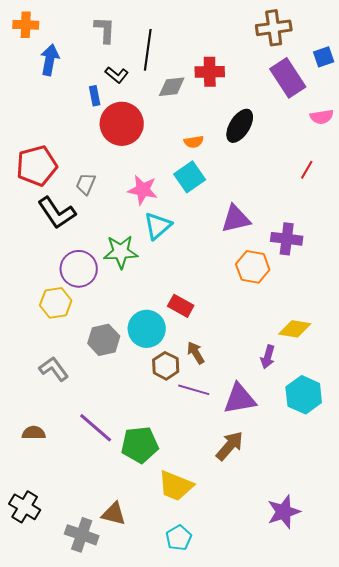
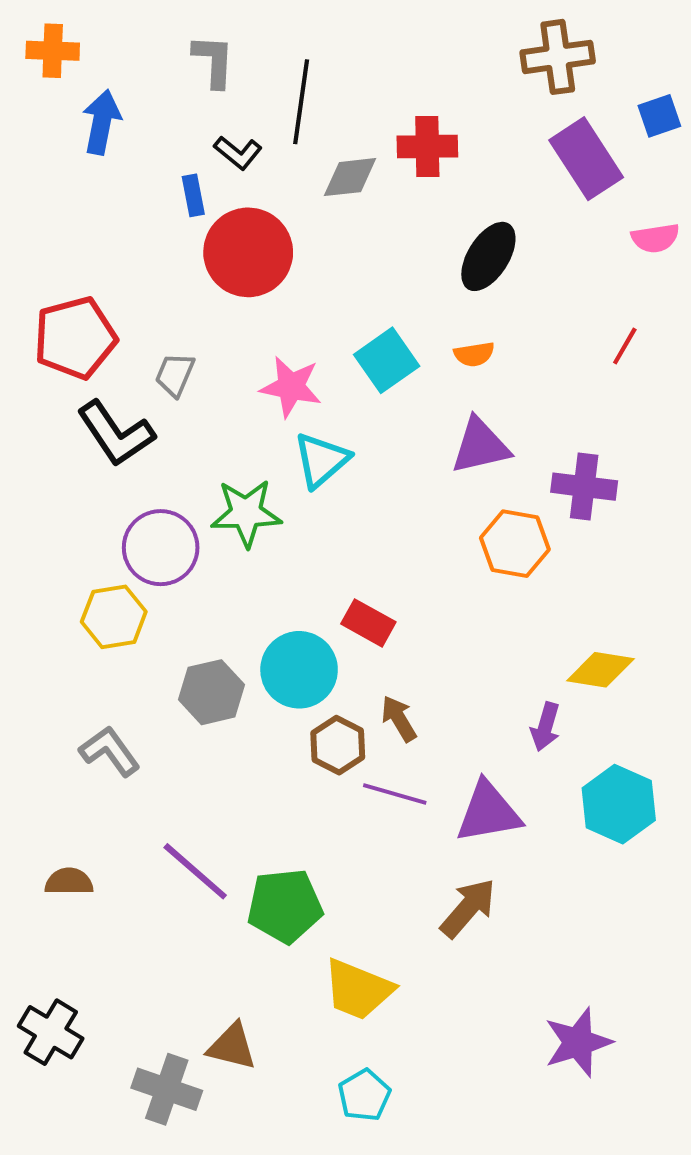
orange semicircle: (194, 142) -> (474, 354), moved

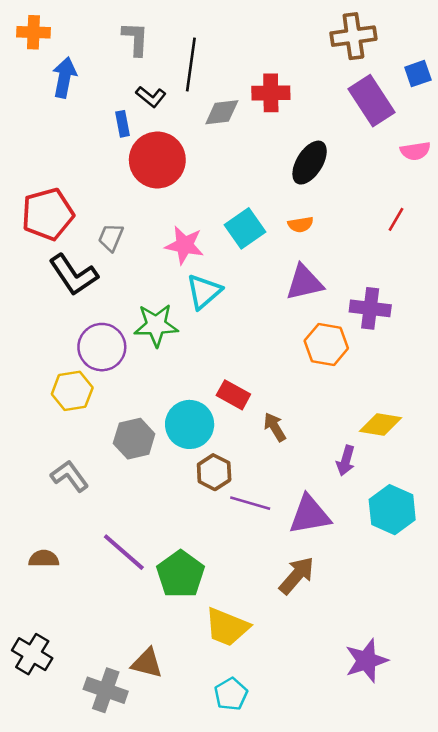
brown arrow: (399, 719) -> (275, 427), moved
green pentagon: (285, 906) -> (181, 574), turned -30

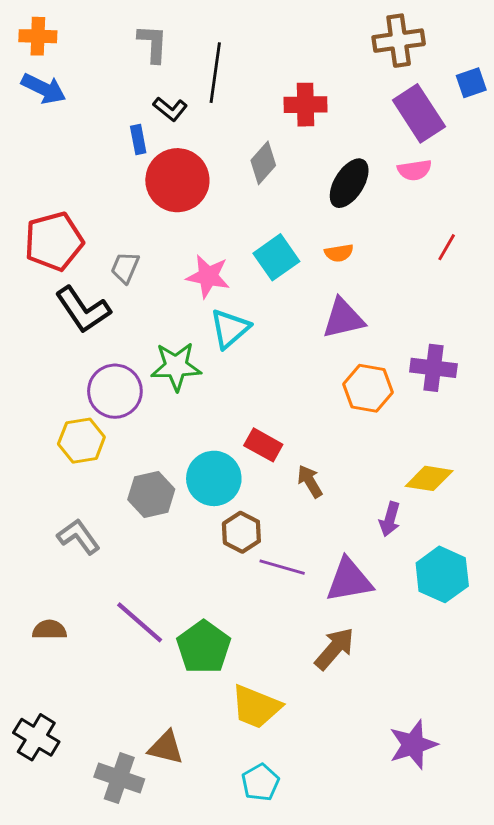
blue arrow: (64, 77) -> (44, 89), moved, turned 105
gray diamond: (222, 112) -> (263, 163), moved, turned -42
pink semicircle: (415, 151) -> (415, 170), moved
purple cross: (370, 308) -> (433, 368), moved

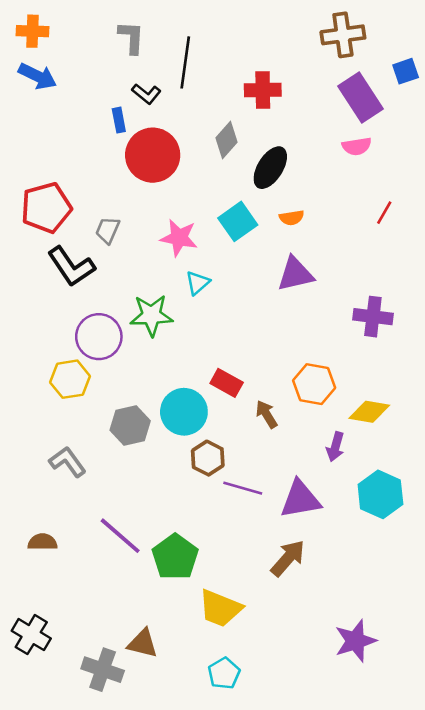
black ellipse: (349, 183) -> (270, 168), moved
cyan triangle: (230, 329) -> (198, 283), size x0.7
orange hexagon: (368, 388) -> (314, 384), moved

